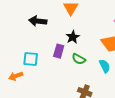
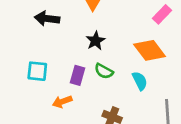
purple rectangle: (59, 51) -> (77, 75), moved
orange arrow: (16, 76) -> (62, 102), moved

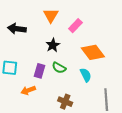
pink rectangle: (162, 14) -> (75, 26), moved

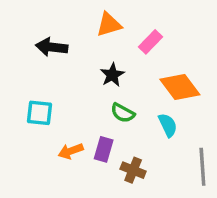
orange triangle: (51, 15) -> (109, 25), turned 42
purple rectangle: (39, 71) -> (104, 149), moved

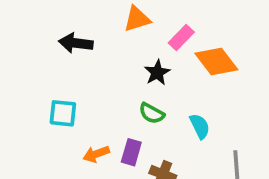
black star: (112, 75) -> (157, 73), moved
orange diamond: (180, 87) -> (216, 62), moved

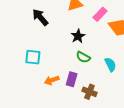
black arrow: (76, 43) -> (40, 17), turned 42
black star: (157, 73) -> (78, 36), moved

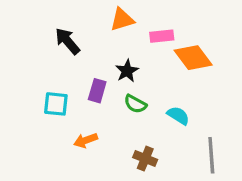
pink rectangle: (100, 14) -> (162, 36), turned 40
cyan semicircle: (110, 65) -> (178, 116), turned -32
purple rectangle: (72, 79) -> (97, 91), moved

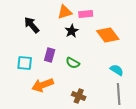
pink rectangle: (162, 36) -> (86, 14), moved
black star: (127, 71) -> (72, 31), moved
cyan semicircle: (178, 116) -> (117, 70), moved
orange arrow: (86, 140) -> (43, 85), size x1.5

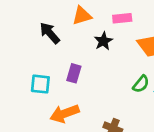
orange triangle: (65, 12) -> (82, 16), moved
green semicircle: (73, 63) -> (141, 84), moved, turned -80

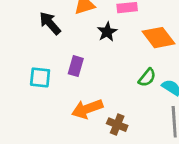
orange arrow: (65, 114) -> (87, 109), moved

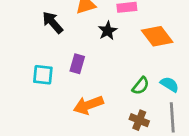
green semicircle: (147, 77) -> (141, 86), moved
brown cross: (117, 125) -> (139, 120), moved

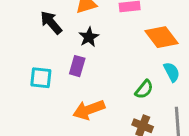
black star: (108, 31) -> (89, 37), moved
cyan semicircle: (170, 84) -> (172, 72), moved, turned 30

